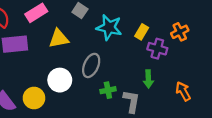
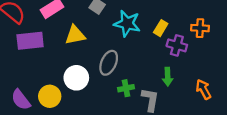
orange cross: (180, 32) -> (200, 28), turned 30

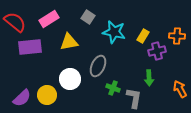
purple cross: (177, 45) -> (157, 51), turned -30
green cross: (126, 88) -> (113, 88), turned 32
purple semicircle: (21, 100) -> (22, 98), turned -96

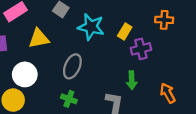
orange cross: (177, 36) -> (164, 20), moved
white circle: (70, 79) -> (25, 74), moved
green cross: (113, 88) -> (69, 99), moved

